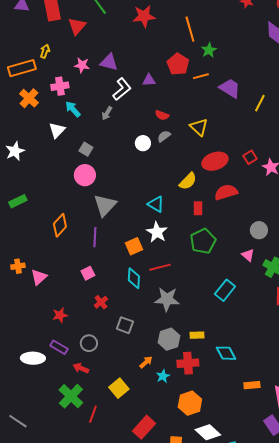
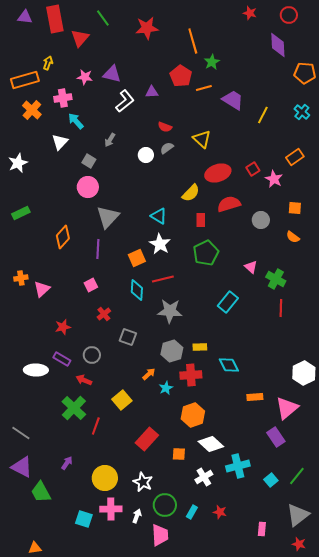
gray arrow: (107, 113) -> (110, 140), moved
gray circle: (259, 230) -> (261, 220), moved

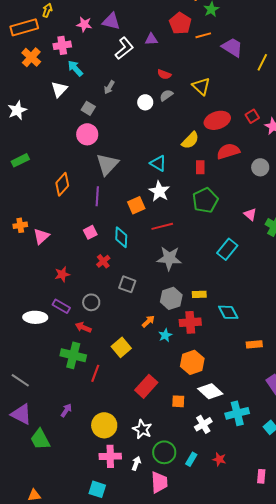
cyan diamond: (137, 290) -> (121, 237), moved
green cross: (74, 408) -> (73, 355), turned -30
cyan square: (84, 519) -> (97, 489), moved

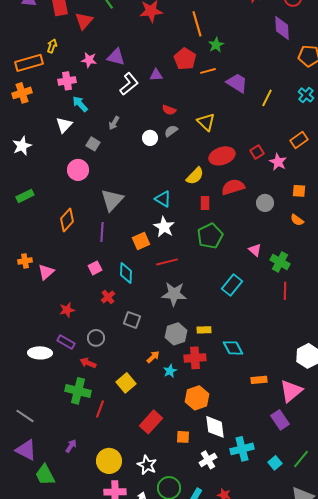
orange cross: (31, 57) -> (22, 93), moved, turned 30
pink circle: (87, 134) -> (78, 170), moved
white diamond: (210, 391) -> (215, 427), turned 40

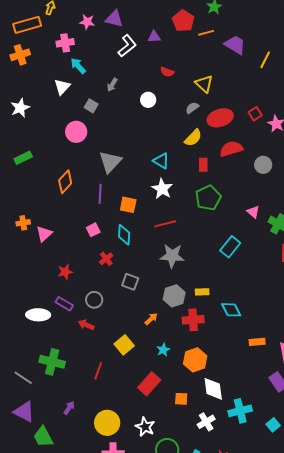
gray semicircle: (171, 131) -> (192, 108), moved
orange square: (141, 241) -> (128, 205), moved, turned 36
cyan star: (170, 371) -> (163, 350), moved
green cross: (78, 391) -> (52, 362), moved

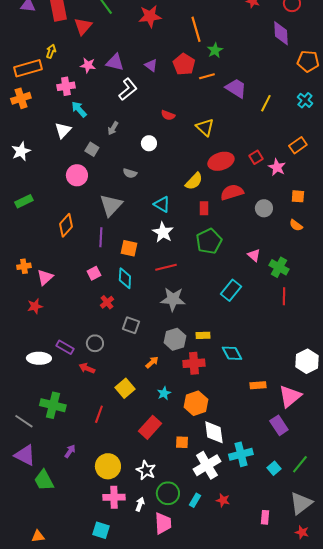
purple triangle: (154, 37) -> (151, 65), moved, turned 40
gray semicircle: (192, 108) -> (130, 173), moved, turned -128
red star: (65, 272) -> (35, 306), moved
white cross: (206, 422) -> (207, 465), size x1.5

